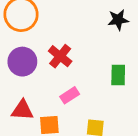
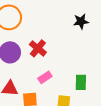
green rectangle: (118, 75) -> (81, 82), moved

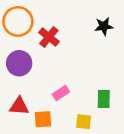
red cross: (38, 48) -> (49, 37), moved

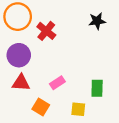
red triangle: (19, 106) -> (21, 83), moved
orange square: (43, 119) -> (41, 107), turned 35

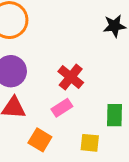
red cross: (46, 31) -> (71, 77), moved

